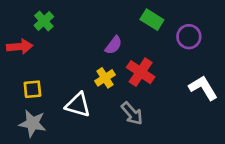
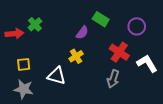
green rectangle: (152, 20) -> (101, 19), moved
green cross: (44, 21) -> (35, 24), moved
red cross: (141, 72) -> (119, 52), moved
gray arrow: (132, 113) -> (113, 79), moved, turned 60

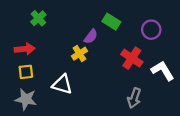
green cross: (35, 24) -> (38, 18), moved
red arrow: (14, 34) -> (25, 49), moved
yellow cross: (76, 56) -> (79, 54), moved
gray arrow: (113, 79) -> (134, 98), moved

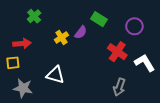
yellow cross: (79, 54) -> (61, 37), moved
yellow square: (26, 72) -> (13, 63), moved

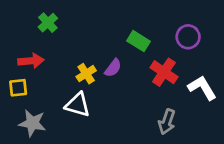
green rectangle: (99, 19) -> (139, 41), moved
purple semicircle: (81, 32) -> (113, 68), moved
yellow cross: (61, 37) -> (86, 74), moved

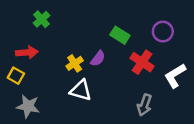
yellow square: (18, 88) -> (16, 76), turned 35
white L-shape: (202, 88) -> (175, 76), turned -90
white triangle: (78, 105) -> (81, 90), moved

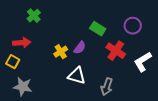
white triangle: (81, 90) -> (77, 76), moved
gray arrow: (144, 105) -> (107, 87), moved

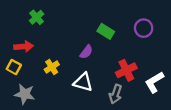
red cross: (116, 51) -> (126, 70), moved, turned 30
yellow cross: (61, 52) -> (52, 67), moved
white L-shape: (143, 62) -> (154, 82), moved

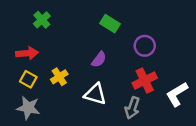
purple circle: (144, 28) -> (145, 46), moved
green rectangle: (106, 31) -> (110, 24), moved
yellow square: (14, 67) -> (28, 79), moved

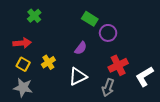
purple circle: (145, 46) -> (108, 33), moved
white triangle: (95, 94) -> (78, 76), turned -42

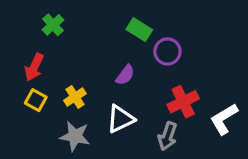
red arrow: (22, 43) -> (34, 67), turned 120
gray star: (23, 88) -> (75, 136), moved

